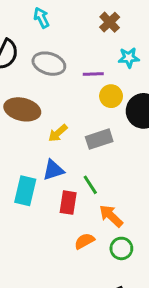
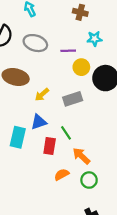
brown cross: (110, 22) -> (80, 12), turned -32

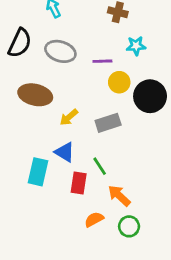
blue triangle: (39, 122) -> (65, 152), turned 49

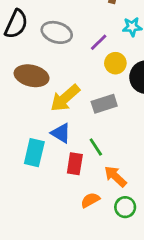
purple line: (102, 61) -> (99, 42), turned -42
yellow arrow: (69, 117) -> (65, 98), size x1.6

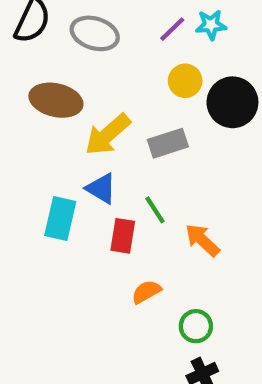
purple line: (99, 42) -> (172, 29), moved
orange arrow: (115, 176) -> (202, 240), moved
green circle: (125, 207) -> (196, 326), moved

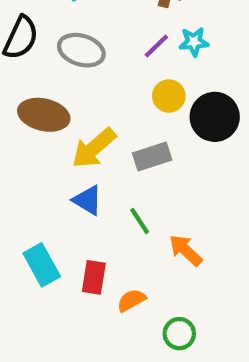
cyan rectangle: (60, 219) -> (42, 265), moved, turned -42
red rectangle: (123, 236) -> (94, 277), moved

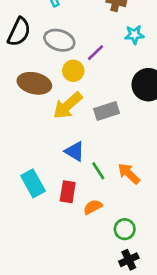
purple line: (156, 46) -> (95, 53), moved
yellow circle: (169, 96) -> (73, 71), moved
blue triangle: (88, 200) -> (75, 151), moved
green line: (140, 221) -> (98, 171), moved

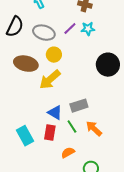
cyan star: (134, 35) -> (88, 29), moved
purple line: (95, 53) -> (70, 29), moved
gray rectangle: (107, 111) -> (79, 106), moved
red rectangle: (68, 192) -> (50, 133), moved

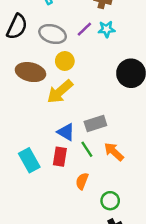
orange semicircle: (68, 153) -> (82, 181), turned -40

